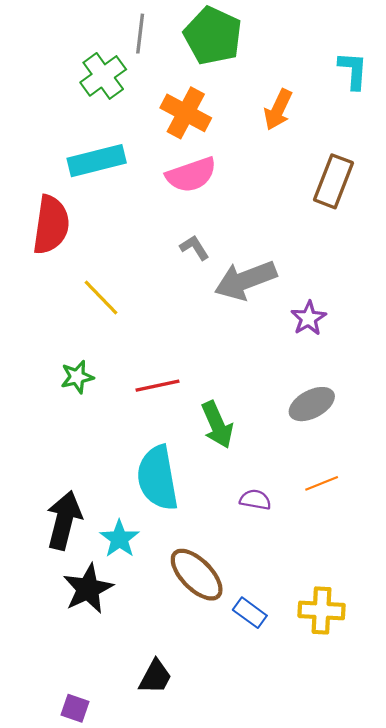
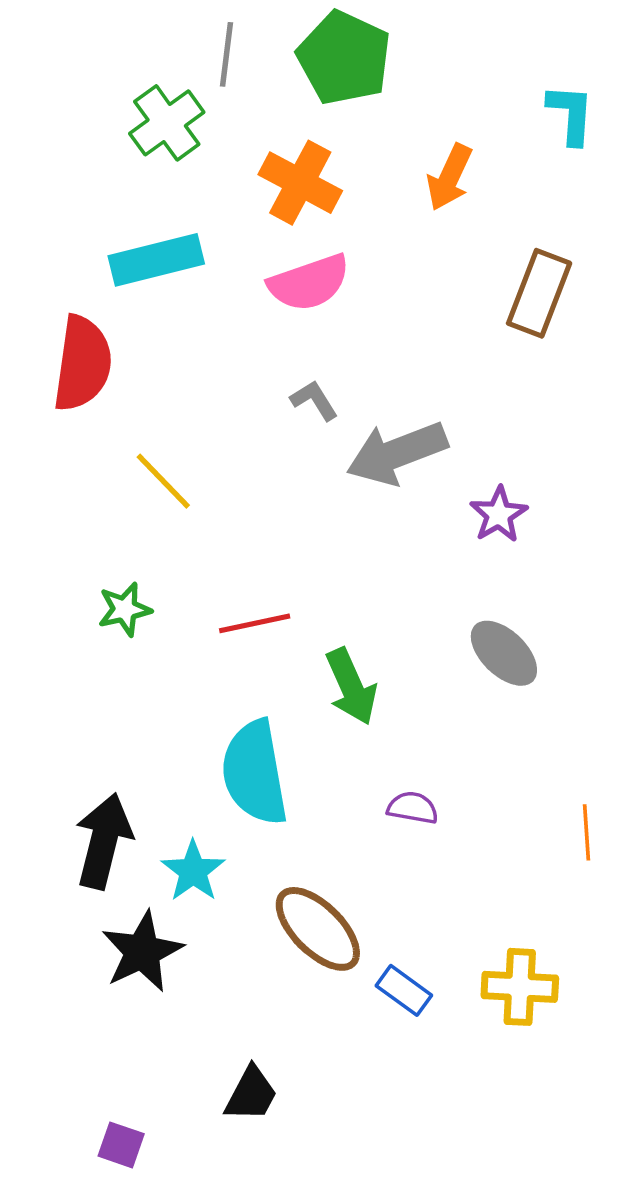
gray ellipse: (312, 404) -> (504, 653), turned 72
orange line: (322, 483) -> (586, 832), moved, turned -72

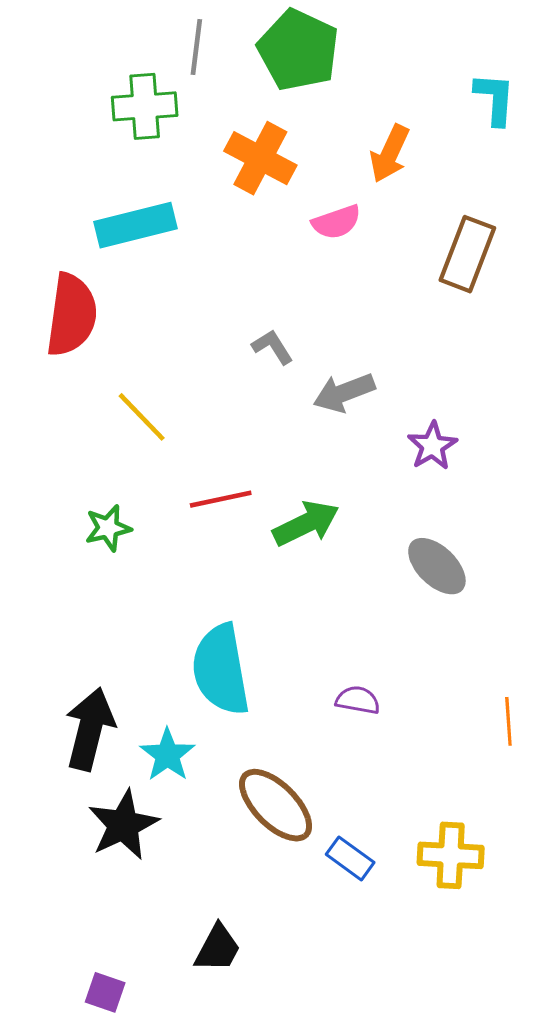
green cross: (167, 123) -> (145, 106), turned 32
pink semicircle: (309, 283) -> (336, 222), moved, size x0.7
gray arrow: (397, 453) -> (344, 393), size x0.7
red line: (255, 623) -> (221, 499), moved
green arrow: (351, 687) -> (306, 523), moved, turned -92

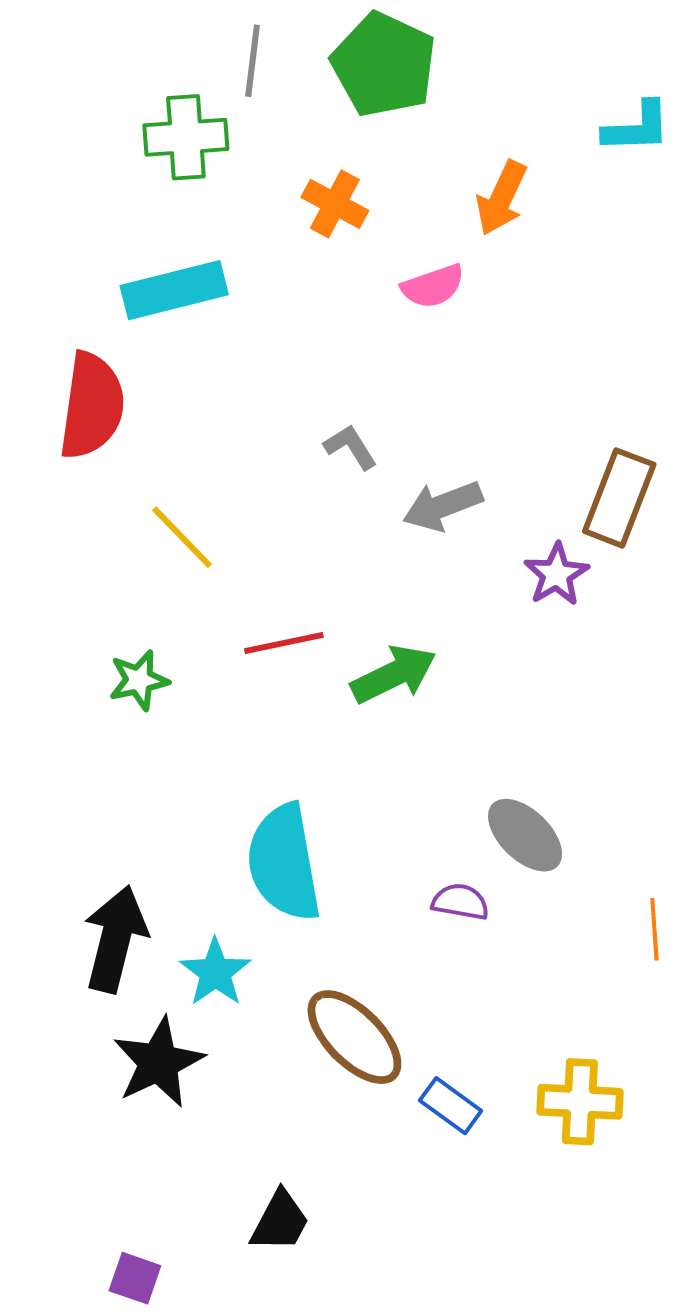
cyan L-shape: (495, 99) -> (637, 127), turned 84
orange cross: (260, 158) -> (335, 204), size x0.7
brown rectangle: (467, 254) -> (619, 498), moved
gray ellipse: (437, 566) -> (525, 835), moved

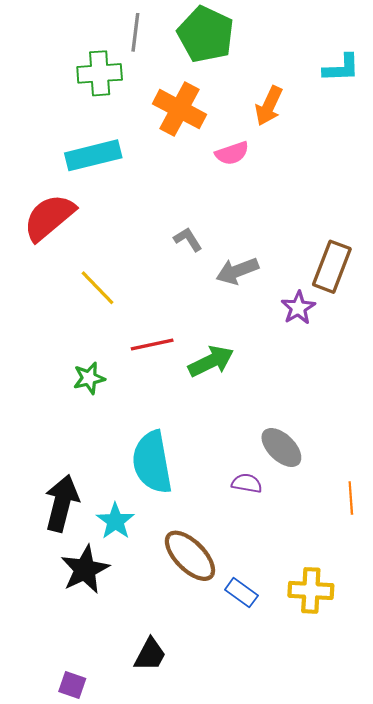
orange cross: (335, 204) -> (179, 109), size x1.5
red semicircle: (92, 406) -> (49, 217), turned -138
green star: (139, 680) -> (89, 378), moved

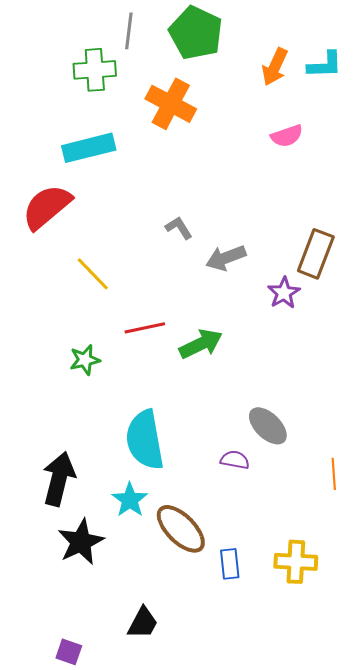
orange arrow: (269, 106) -> (275, 67), moved
pink semicircle: (232, 153) -> (287, 136), moved
cyan star: (115, 521) -> (130, 500), moved
blue rectangle: (241, 593) -> (230, 564), turned 48

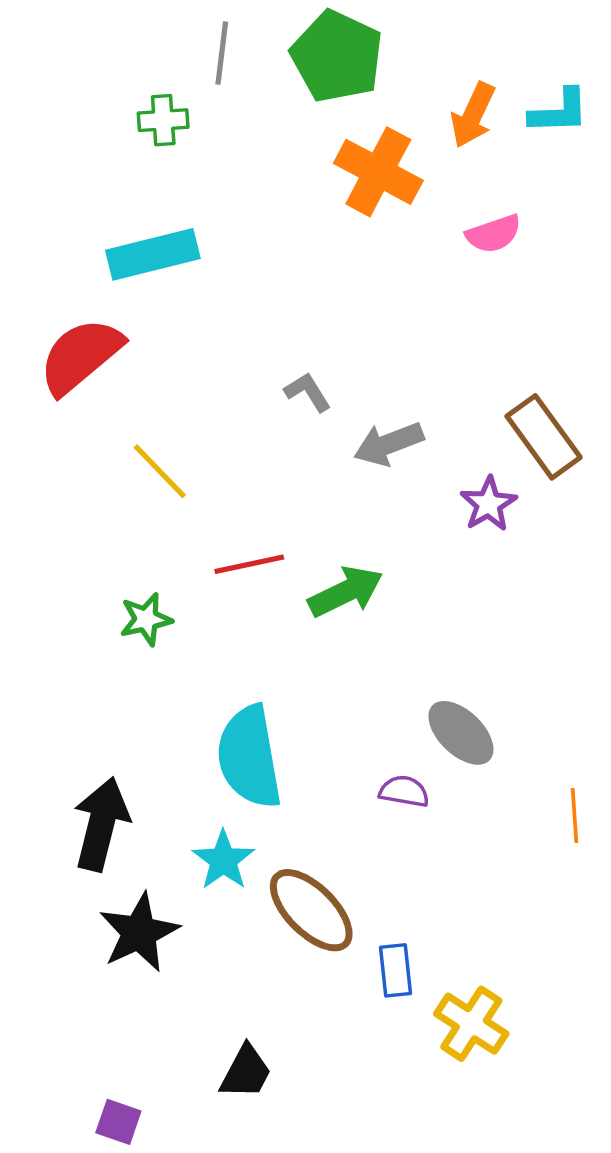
green cross: (95, 70) -> (163, 120), size x0.7
orange cross: (171, 104) -> (378, 172), moved
brown rectangle: (316, 254) -> (544, 437), turned -57
yellow cross: (296, 562) -> (471, 1024), moved, turned 30

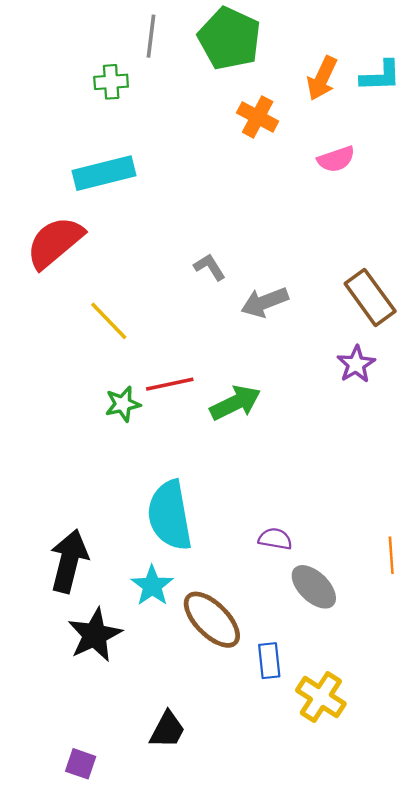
orange cross: (378, 172) -> (258, 117), size x0.7
purple star: (488, 504) -> (356, 364), moved
green star: (146, 619) -> (123, 404), moved
gray ellipse: (461, 733) -> (314, 587), moved

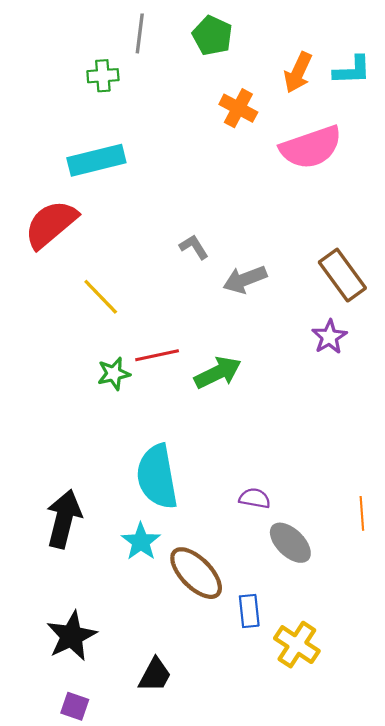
green pentagon: (229, 38) -> (212, 36), size x0.7
pink semicircle: (336, 159) -> (311, 147), size x1.8
black star: (95, 635) -> (71, 636), moved

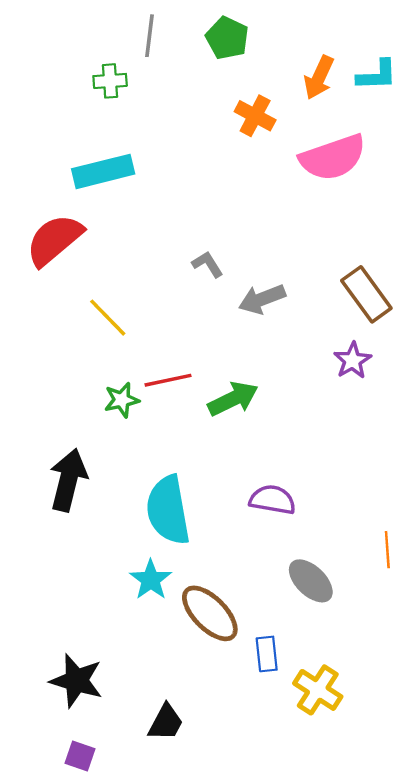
purple semicircle: (255, 498) -> (272, 500), moved, size x1.4
black arrow: (64, 519) -> (68, 480), moved
black star: (71, 636) -> (76, 681), turned -30

